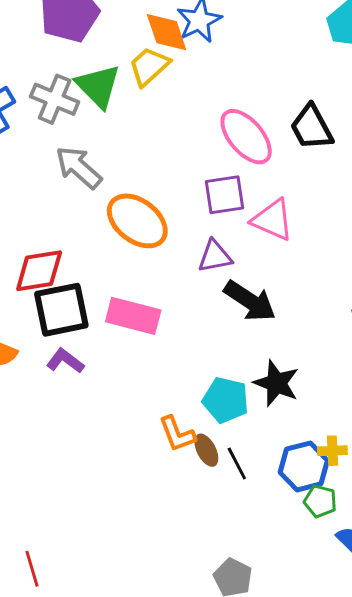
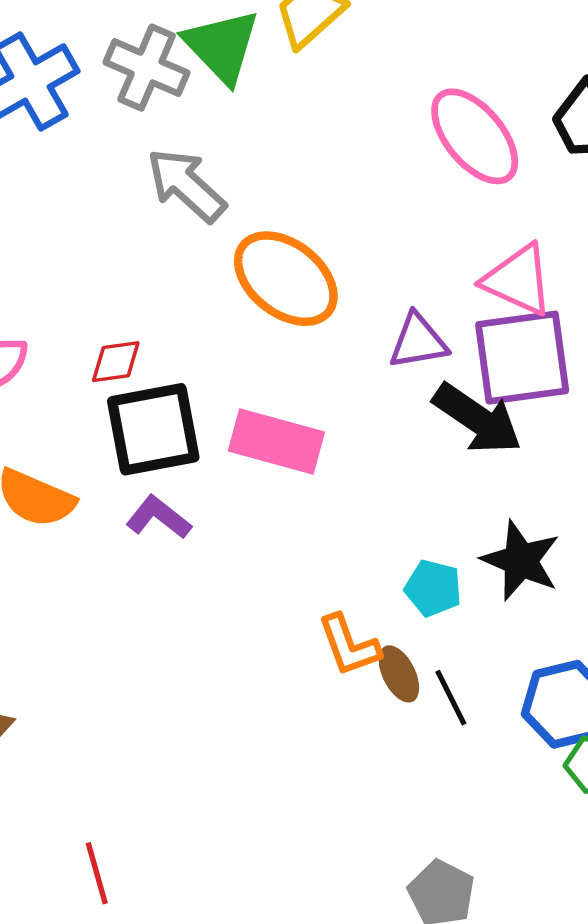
purple square: (225, 195) -> (522, 358), moved, size x1.4
red diamond: (39, 271) -> (116, 362), size x0.6
cyan pentagon: (226, 400) -> (433, 588), size x0.7

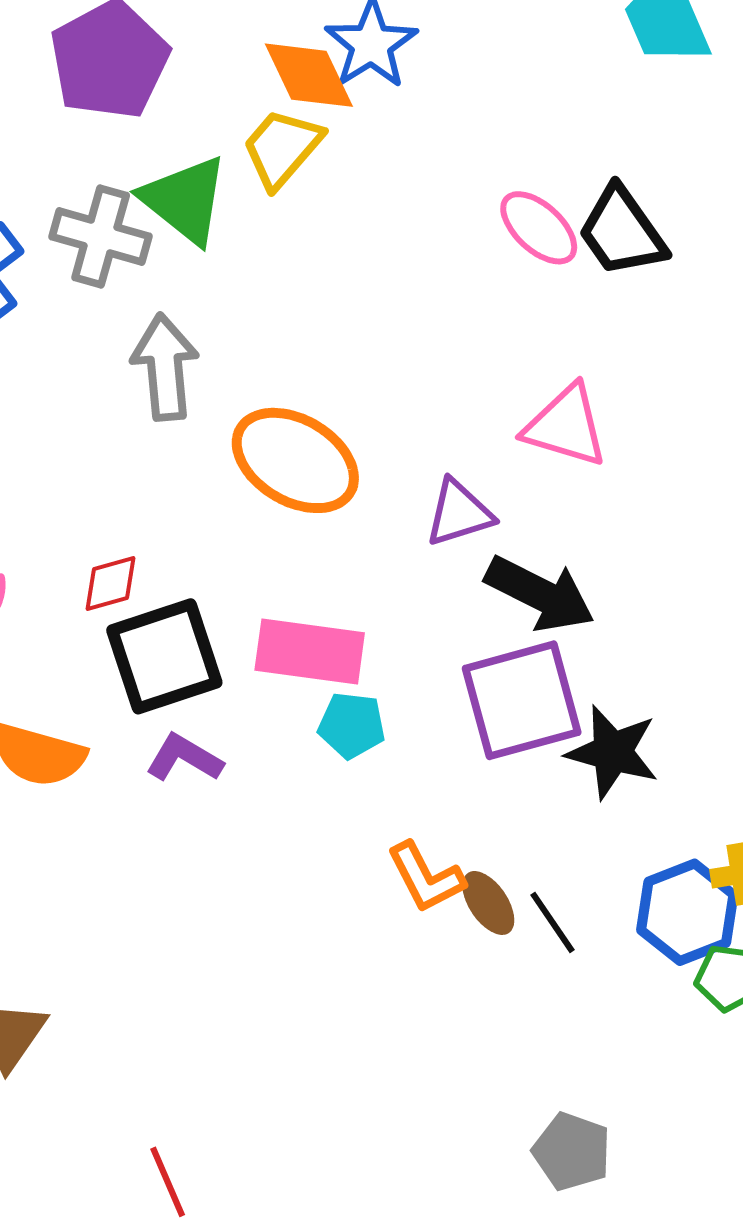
pink ellipse: (475, 136) -> (539, 228), moved, size x0.7
gray arrow: (186, 185) -> (165, 367), turned 50
purple square: (522, 358) -> (522, 700), moved
cyan pentagon: (433, 588) -> (352, 725), moved

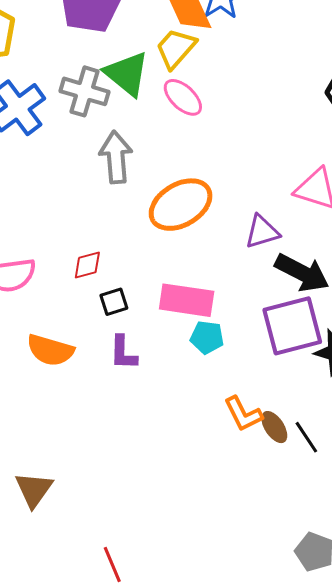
pink ellipse: (539, 228) -> (183, 97), moved
orange ellipse: (295, 460) -> (181, 205), turned -62
black square: (164, 656) -> (114, 302), size x0.5
purple L-shape: (184, 758) -> (123, 353), turned -120

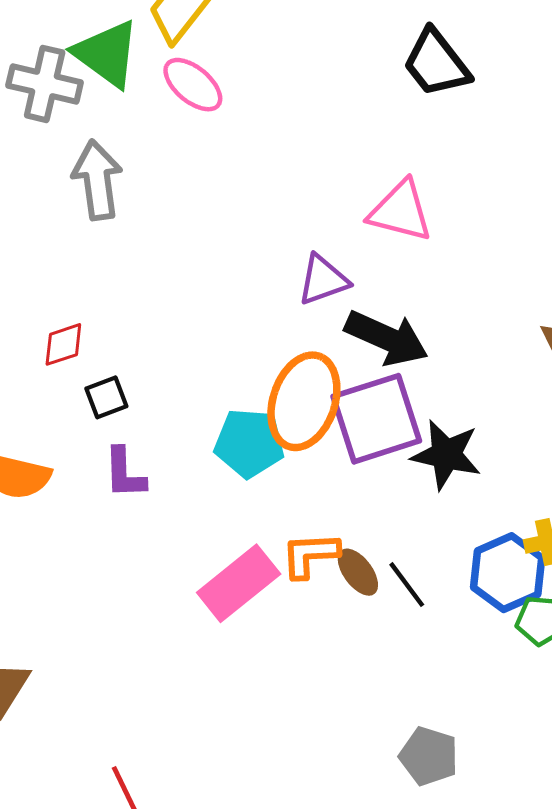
orange ellipse: (181, 205) -> (304, 401), moved, turned -38
pink rectangle: (187, 300) -> (239, 583), moved, turned -44
cyan pentagon: (207, 337) -> (249, 443), size x1.4
orange L-shape: (243, 414) -> (310, 555), turned 117

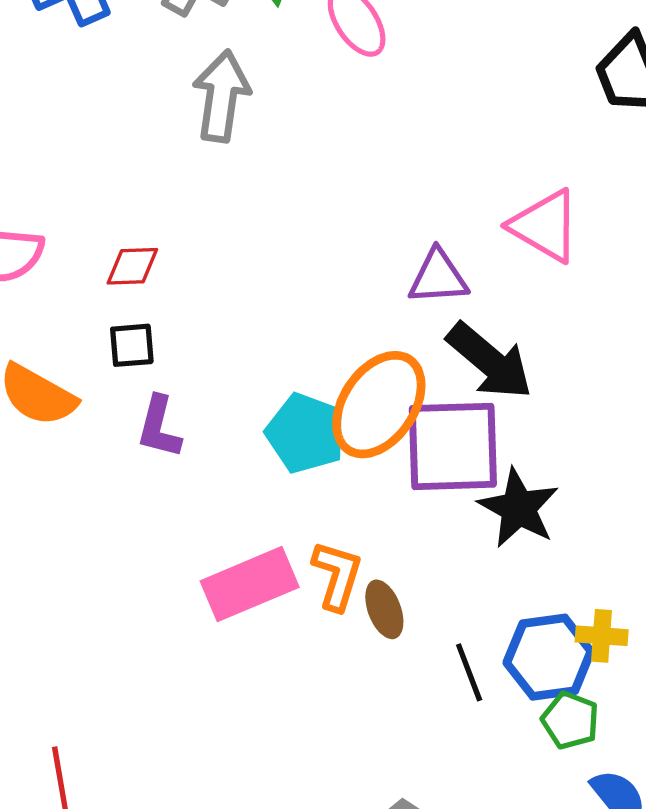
black square: (106, 397) -> (132, 345), moved
orange L-shape: (310, 555) -> (337, 575), turned 94
black line: (407, 585) -> (469, 672), moved

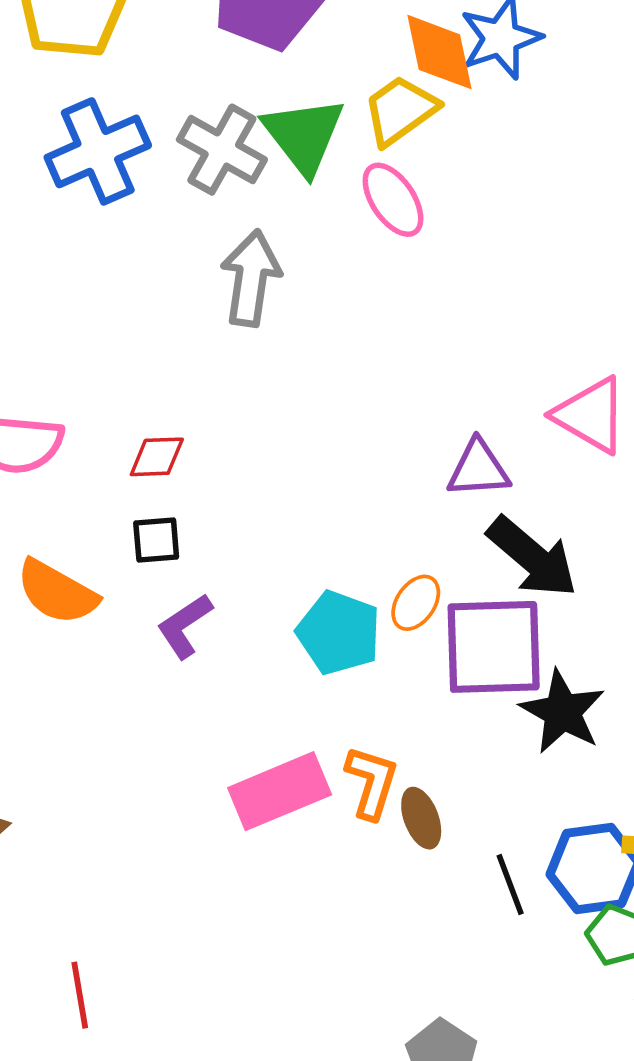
orange ellipse: (379, 405) -> (416, 603), size x0.5
purple L-shape: (159, 427) -> (185, 626), turned 42

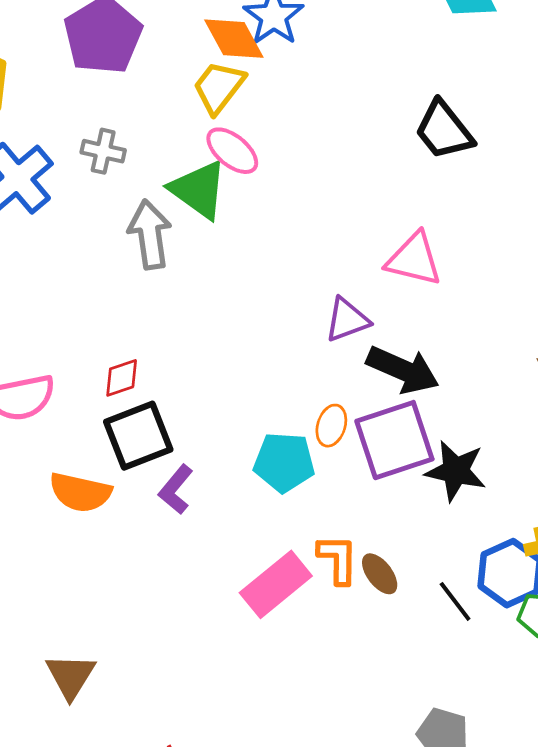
green triangle: (304, 135) -> (199, 190), moved
gray cross: (222, 150) -> (103, 151), size x0.7
black square: (156, 540) -> (138, 436), size x1.8

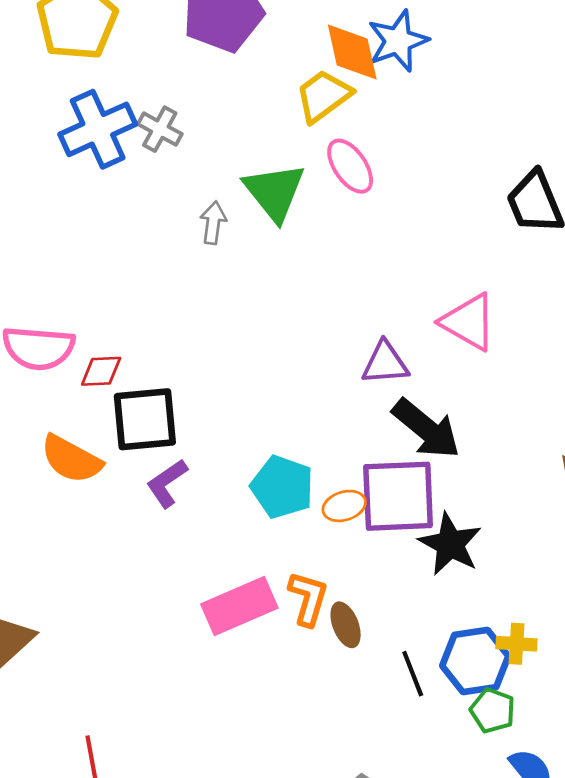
gray cross: (103, 151) -> (160, 129), moved
pink ellipse: (232, 151) -> (350, 166), moved
gray arrow: (150, 234) -> (213, 223), size x0.6
red diamond: (122, 378) -> (101, 371), moved
orange ellipse: (331, 426) -> (344, 506), moved, turned 39

